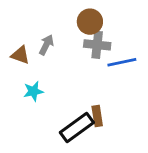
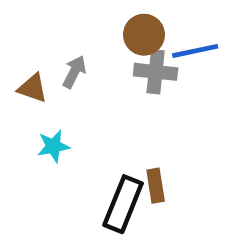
blue line: (122, 62) -> (195, 51), moved
black rectangle: (77, 128) -> (123, 204), turned -32

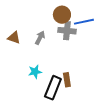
gray arrow: (74, 72) -> (40, 38), moved
cyan star: (53, 146) -> (35, 72), moved

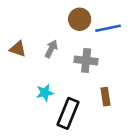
gray cross: (67, 31) -> (86, 60), moved
brown rectangle: (67, 80) -> (105, 97), moved

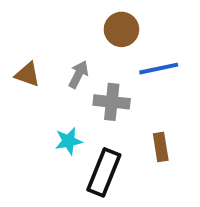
blue line: (108, 28) -> (159, 69), moved
gray cross: (86, 60) -> (112, 102), moved

